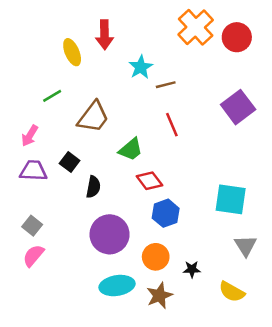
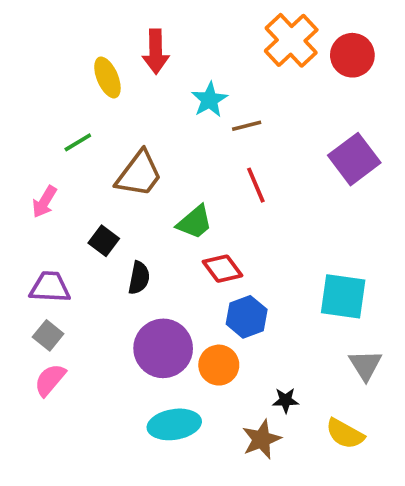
purple trapezoid: (33, 171) -> (50, 287), moved
orange circle: (156, 257) -> (219, 365), moved
brown star: (159, 296) -> (261, 439), moved

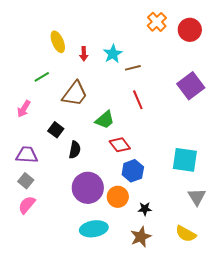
orange cross: (291, 40) -> (157, 22), size x0.7
red arrow: (156, 52) -> (84, 54), moved, size x0.6
black star: (286, 400) -> (145, 209), moved

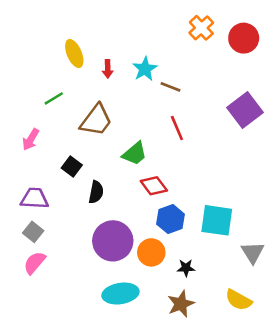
brown line: (133, 68) -> (171, 87), turned 35
cyan square: (185, 160) -> (217, 220), moved

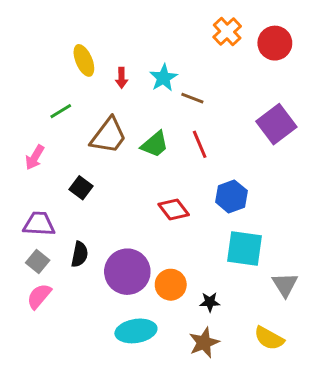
green trapezoid: (135, 154) -> (155, 144), moved
black semicircle: (96, 192) -> (80, 254), moved
blue hexagon: (171, 219) -> (231, 196), moved

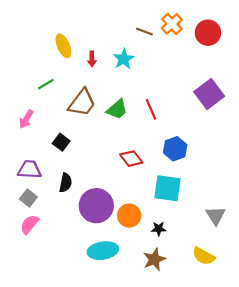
brown line: (192, 98) -> (144, 32), moved
cyan square: (244, 249) -> (167, 188), moved
black semicircle: (80, 254) -> (66, 183), moved

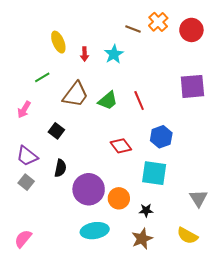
purple square: (209, 94) -> (192, 86), turned 32
purple trapezoid: (29, 170) -> (27, 156), turned -145
pink semicircle: (29, 224) -> (23, 239), moved

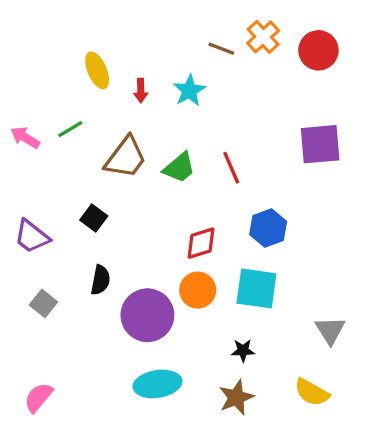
pink arrow: (24, 110) -> (25, 137), moved, turned 90
red diamond: (121, 146) -> (201, 243), turned -70
purple trapezoid: (27, 156) -> (32, 236), moved
orange circle: (119, 198) -> (198, 290), moved

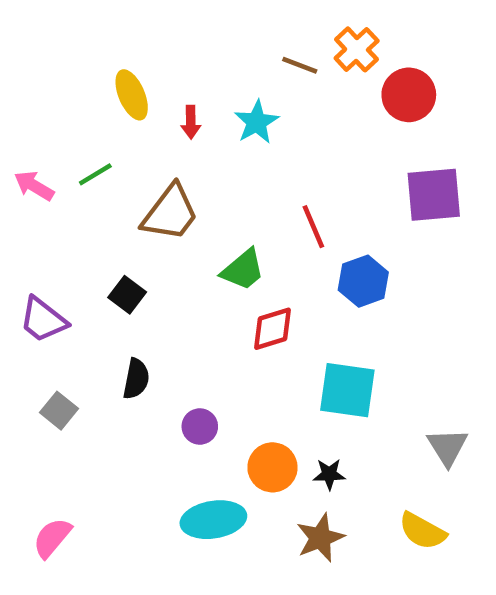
red circle: (318, 50) -> (409, 95), moved
green trapezoid: (179, 168) -> (243, 270), moved
blue hexagon: (268, 228) -> (363, 281), moved
orange circle: (198, 290) -> (272, 467), moved
purple circle: (147, 315) -> (200, 426), size x0.5

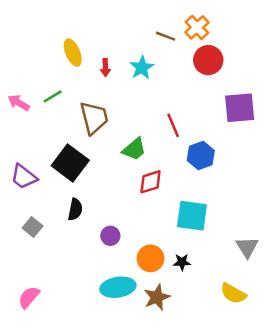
red circle: (409, 95) -> (208, 60), moved
brown trapezoid: (170, 213) -> (94, 118), turned -51
black square: (127, 295) -> (70, 163), size x1.8
brown star: (320, 538) -> (157, 297), moved

